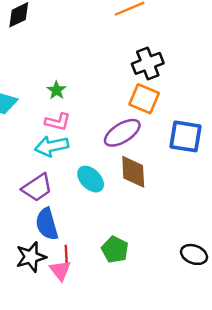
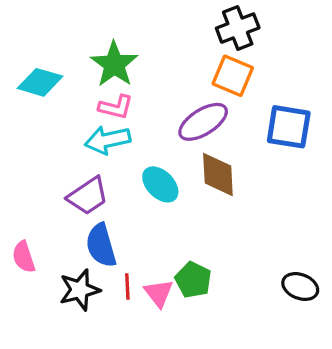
green star: (57, 90) -> (114, 64), size x1.8
pink triangle: (60, 270) -> (159, 293), moved

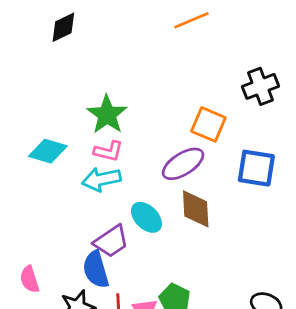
black cross: (238, 28) -> (260, 86), moved
cyan diamond: (40, 82) -> (48, 151), moved
purple trapezoid: (88, 196) -> (111, 241), moved

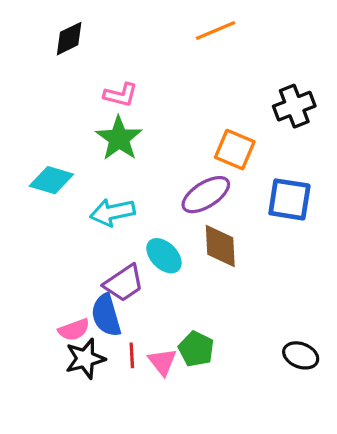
pink L-shape: (108, 151) -> (121, 95), moved
pink semicircle: (30, 279) -> (74, 330), moved, turned -92

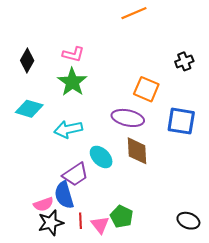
black diamond: (69, 39) -> (27, 60), moved, turned -35
black cross: (294, 106) -> (184, 61), size x0.7
purple ellipse: (206, 195) -> (128, 118), turned 44

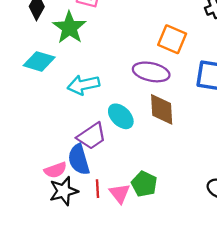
green star: (72, 82) -> (69, 28), moved

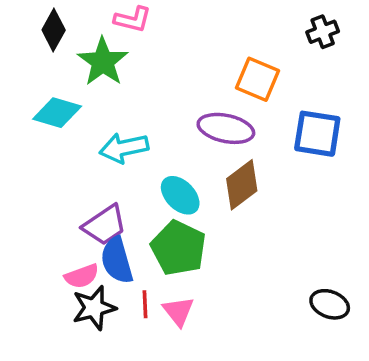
brown diamond: (162, 109) -> (242, 185), turned 56
purple trapezoid: (92, 136) -> (105, 225), moved
green pentagon: (144, 184) -> (178, 248), moved, size x1.4

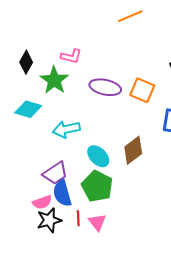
purple ellipse: (226, 128) -> (105, 87), moved

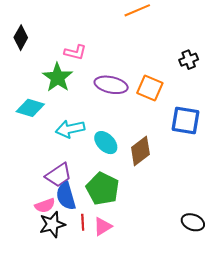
black diamond: (26, 62) -> (21, 38), moved
cyan ellipse: (98, 156) -> (106, 143), moved
pink triangle: (97, 222) -> (103, 226), turned 36

